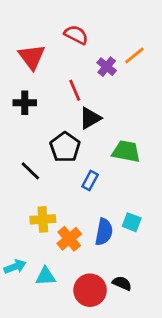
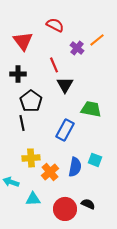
black triangle: (90, 118) -> (65, 85), turned -30
black pentagon: (65, 147) -> (31, 101), moved
black line: (30, 171) -> (22, 123), turned 35
blue rectangle: (90, 181) -> (65, 130), size x1.5
cyan arrow: (15, 267) -> (11, 182), moved, turned -140

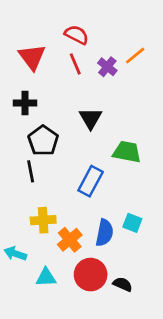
red line: (54, 65) -> (75, 64), moved
red circle: (65, 209) -> (91, 275), moved

